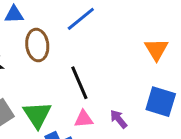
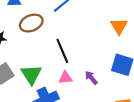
brown ellipse: (37, 45) -> (31, 23), turned 75

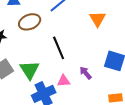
orange triangle: (119, 26) -> (98, 19), moved
pink triangle: (65, 78) -> (64, 81), moved

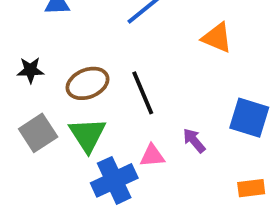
orange triangle: (98, 19) -> (217, 38), turned -36
brown ellipse: (30, 22) -> (88, 83), moved

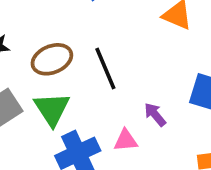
pink triangle: (152, 156) -> (126, 140), moved

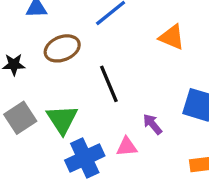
brown ellipse: (52, 59) -> (62, 48), moved

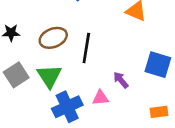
brown ellipse: (62, 48) -> (53, 38), moved
black line: (109, 84) -> (86, 48), turned 32

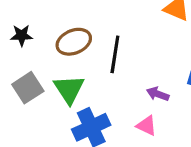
purple arrow: (121, 80) -> (158, 94), turned -30
pink triangle: (100, 98) -> (147, 126), moved, turned 30

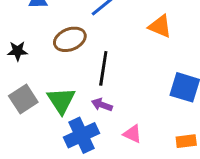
brown ellipse: (74, 42) -> (70, 39), moved
purple arrow: (158, 94) -> (102, 105), moved

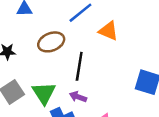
orange triangle: (160, 26) -> (108, 31), moved

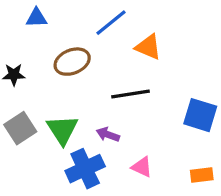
black line: (79, 66) -> (130, 94), moved, turned 72

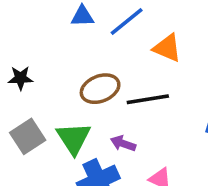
blue triangle: (36, 18) -> (82, 16), moved
brown ellipse: (72, 62) -> (100, 89), moved

